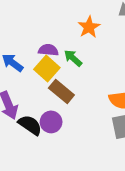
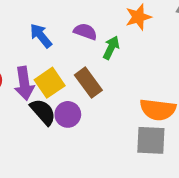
green arrow: (73, 58) -> (111, 48), turned 60
yellow square: (47, 69) -> (50, 83), moved

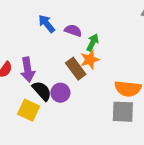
orange star: (138, 17) -> (90, 60), moved
blue arrow: (41, 36) -> (47, 24), moved
yellow square: (50, 83) -> (29, 110), moved, turned -30

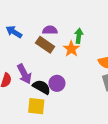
blue arrow: (47, 24) -> (14, 32), moved
green arrow: (93, 42) -> (79, 36), moved
brown rectangle: (76, 69) -> (45, 45), moved

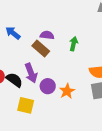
orange star: (71, 49) -> (67, 91), moved
purple arrow: (24, 74) -> (31, 73), moved
black semicircle: (42, 87) -> (14, 80), moved

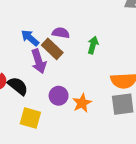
blue arrow: (13, 33) -> (30, 38), moved
purple arrow: (31, 73) -> (39, 61), moved

